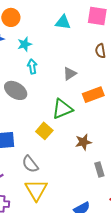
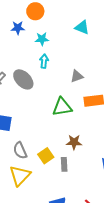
yellow square: (44, 131) -> (46, 156), moved
gray rectangle: (99, 170) -> (64, 164), moved

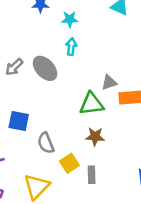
gray triangle: (77, 76) -> (109, 82), moved
brown star: (74, 142) -> (95, 137), moved
gray semicircle: (20, 150) -> (46, 143), moved

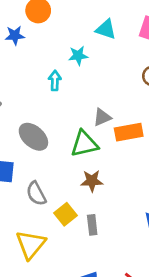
cyan star: (70, 19) -> (78, 56), moved
gray ellipse: (45, 68) -> (33, 137), moved

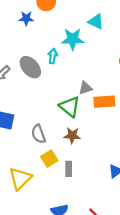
cyan star: (78, 56) -> (73, 39), size x1.5
gray ellipse: (33, 137) -> (30, 67), moved
green triangle: (84, 144) -> (70, 107), turned 45
gray semicircle: (36, 194) -> (38, 134), moved

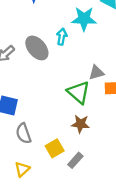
gray semicircle: (38, 134) -> (24, 133), moved
gray rectangle: (69, 169) -> (75, 160), turned 40
yellow triangle: (20, 179) -> (22, 169), size x0.6

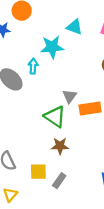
gray triangle: (96, 73) -> (69, 96), turned -32
yellow square: (55, 148) -> (38, 172), turned 36

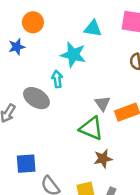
cyan star: (52, 47) -> (73, 55), turned 30

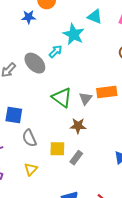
cyan arrow: (57, 79) -> (56, 51), turned 40
gray triangle: (102, 103) -> (86, 99), moved
green triangle: (91, 128) -> (62, 97), moved

